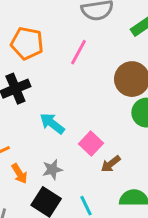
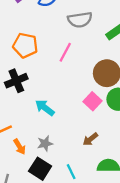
pink square: (91, 144) -> (92, 101), moved

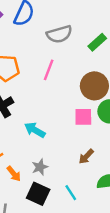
pink square: (92, 101) -> (83, 117), turned -36

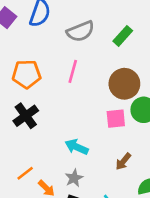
cyan arrow: (35, 130) -> (77, 147), moved

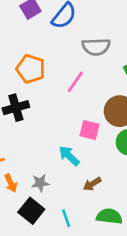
pink square: (116, 119) -> (90, 130), moved
cyan arrow: (77, 147) -> (69, 156), moved

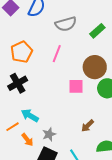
orange pentagon: (31, 69) -> (22, 52), turned -30
cyan arrow: (69, 156) -> (30, 116), moved

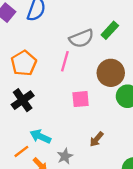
gray semicircle: (66, 24) -> (81, 38), moved
pink square: (76, 86) -> (81, 99), moved
brown arrow: (88, 126) -> (97, 139), moved

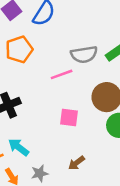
pink line: (65, 61) -> (62, 74), turned 42
orange pentagon: (24, 63) -> (19, 49), moved

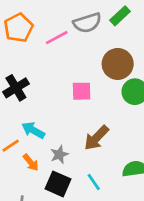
pink line: (62, 74) -> (57, 38), moved
brown arrow: (76, 163) -> (96, 138), size x1.5

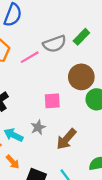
gray star: (59, 154) -> (38, 127), moved

